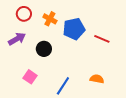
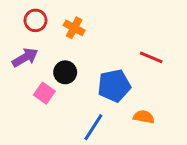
blue pentagon: (74, 29) -> (114, 86), moved
pink square: (30, 77) -> (44, 93), moved

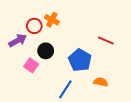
red circle: (35, 20) -> (34, 26), moved
blue pentagon: (114, 86) -> (80, 60), turned -30

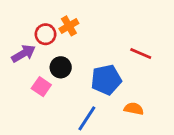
orange cross: (52, 20) -> (69, 26), turned 32
blue pentagon: (80, 60) -> (106, 80), turned 30

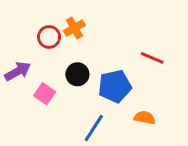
purple arrow: (23, 54) -> (18, 71), moved
black circle: (61, 67) -> (77, 74), moved

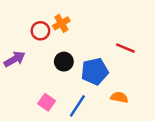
pink square: (45, 94) -> (47, 102), moved

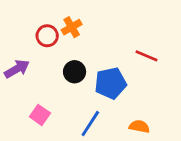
orange semicircle: (119, 97) -> (139, 126), moved
pink square: (47, 102) -> (40, 115), moved

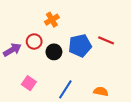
red circle: (47, 36) -> (34, 41), moved
blue pentagon: (111, 83) -> (80, 46), moved

